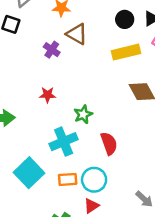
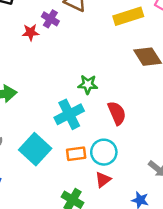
red star: (48, 95) -> (31, 32), moved
green star: (83, 114) -> (88, 84), turned 30

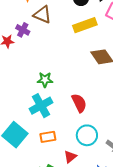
green star: (88, 84) -> (45, 80), moved
cyan circle: (104, 152) -> (87, 135), moved

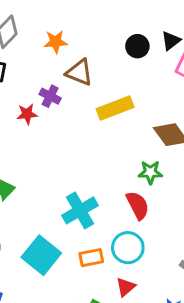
yellow rectangle: (85, 25) -> (115, 108), moved
green star: (45, 80) -> (150, 172), moved
cyan circle: (87, 135) -> (128, 248), moved

